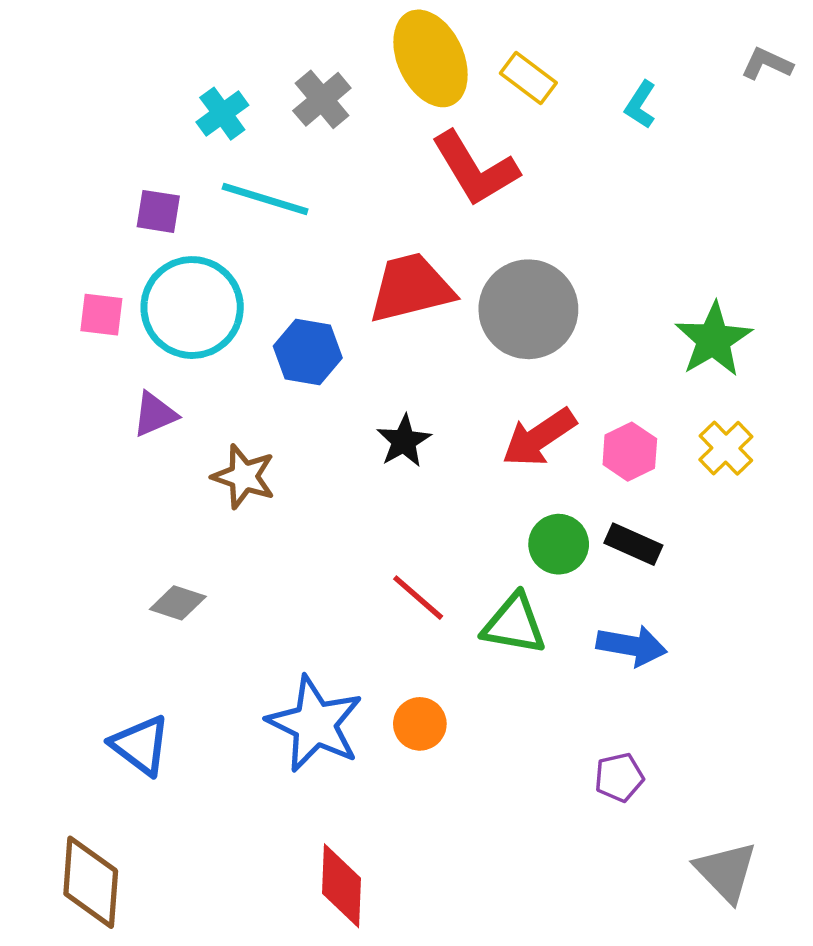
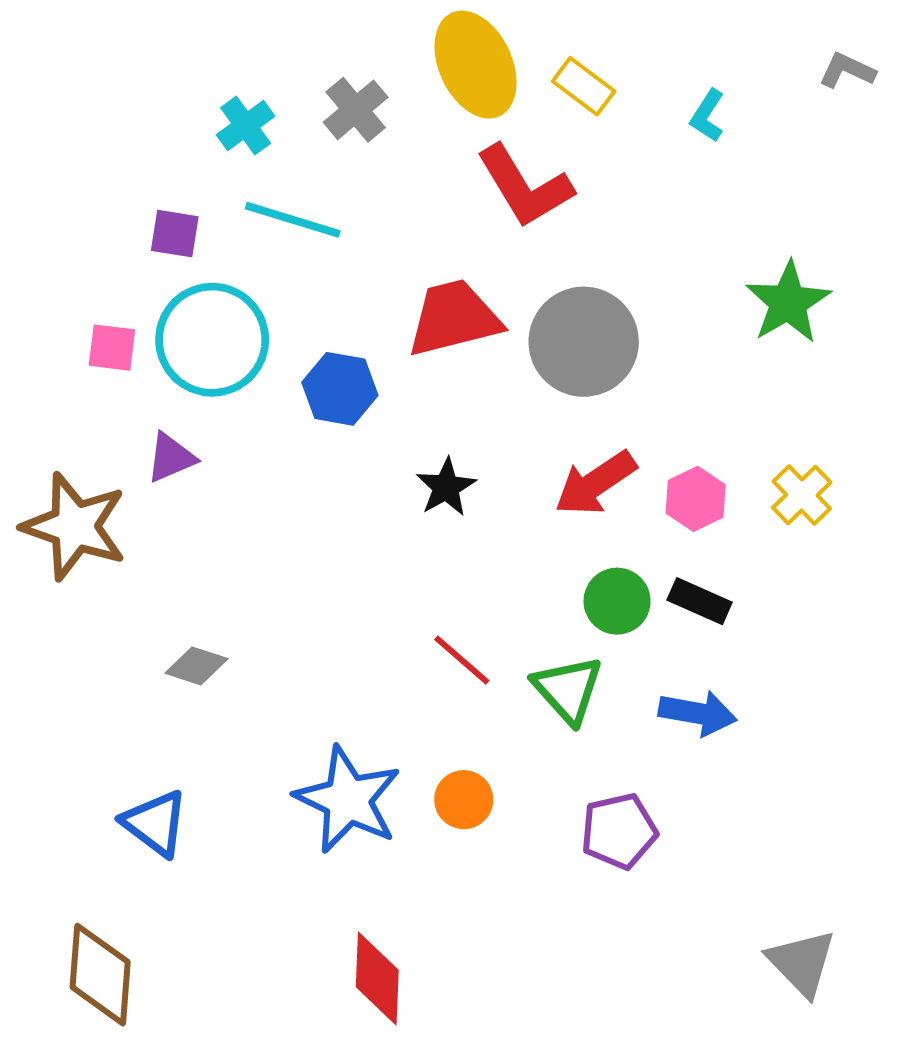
green star: (713, 340) -> (788, 302), moved
brown star: (244, 477) -> (75, 526), moved, size x1.5
green triangle: (514, 624) -> (568, 690), turned 38
purple pentagon: (619, 777) -> (619, 831), moved, size x1.4

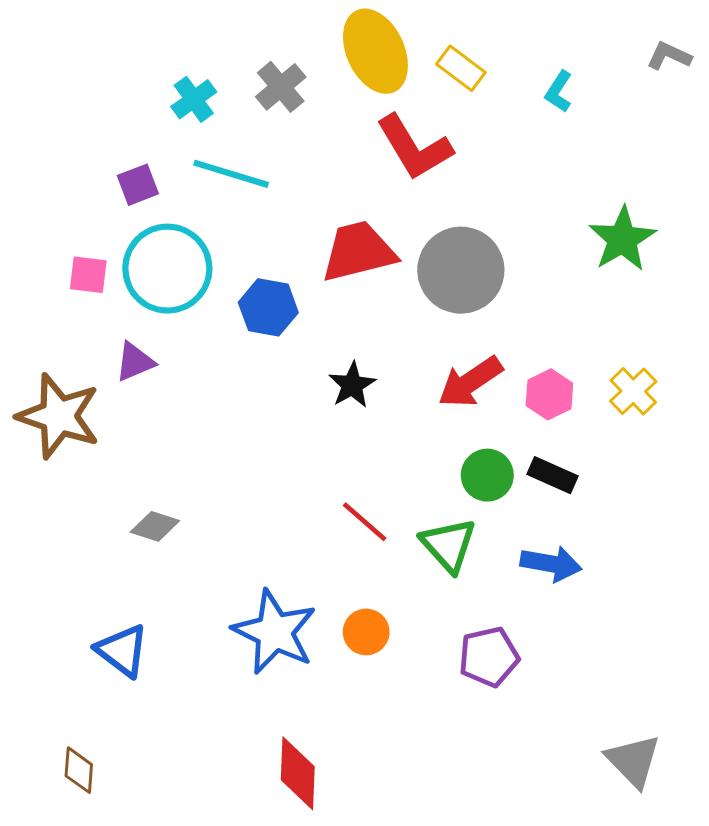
purple square: (175, 234) -> (138, 185), turned -30
brown diamond: (100, 975) -> (79, 770), size x0.6

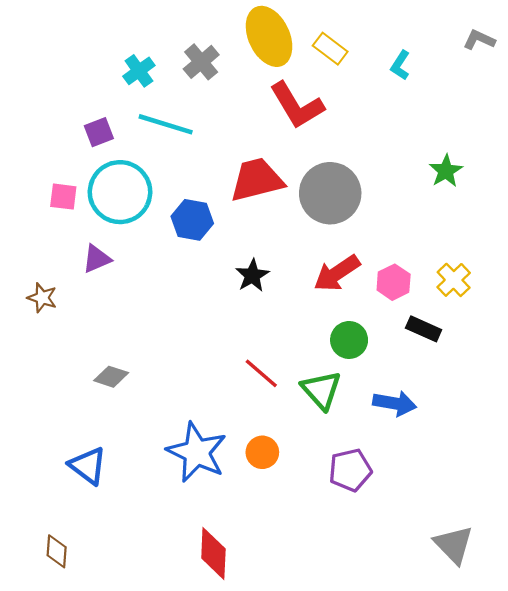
green star: (622, 239) -> (446, 171), size x0.7
brown star: (59, 416) -> (42, 298), size x0.5
black rectangle: (552, 475) -> (424, 329), moved

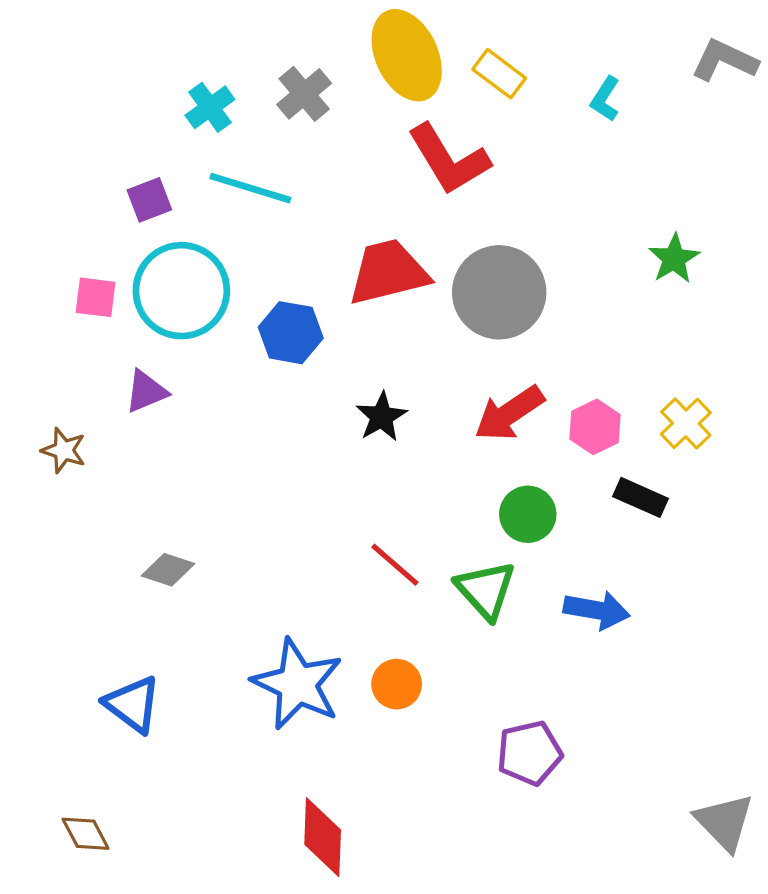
gray L-shape: (479, 40) -> (725, 60), size x1.4
purple pentagon: (350, 470) -> (529, 753), moved
gray triangle: (454, 545) -> (725, 822), moved
brown diamond: (57, 551) -> (86, 834), turned -32

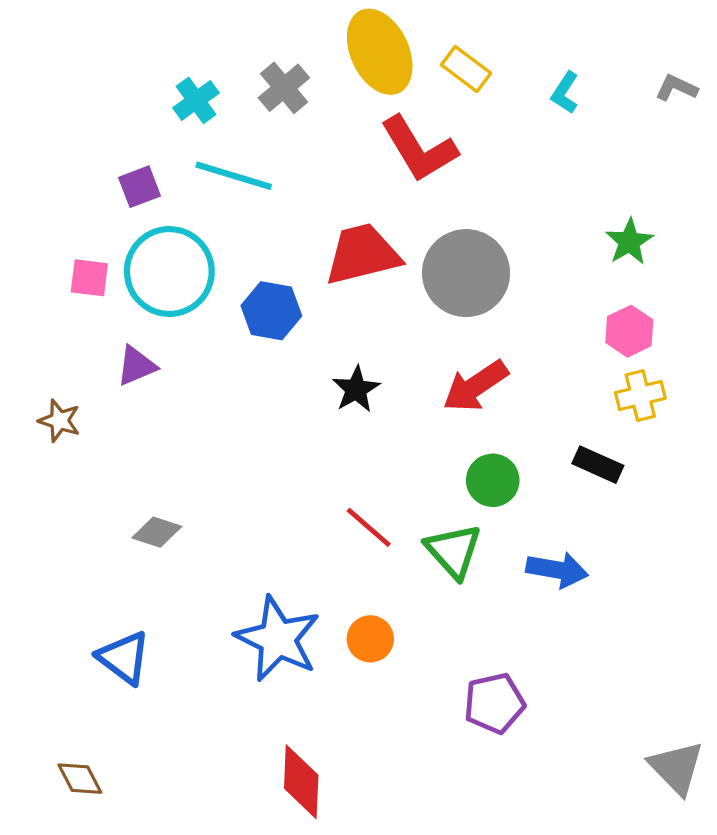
gray L-shape: (725, 60) -> (676, 88), moved, size x0.7
yellow cross: (686, 423) -> (640, 396), turned 30
pink hexagon: (595, 427) -> (629, 331), moved

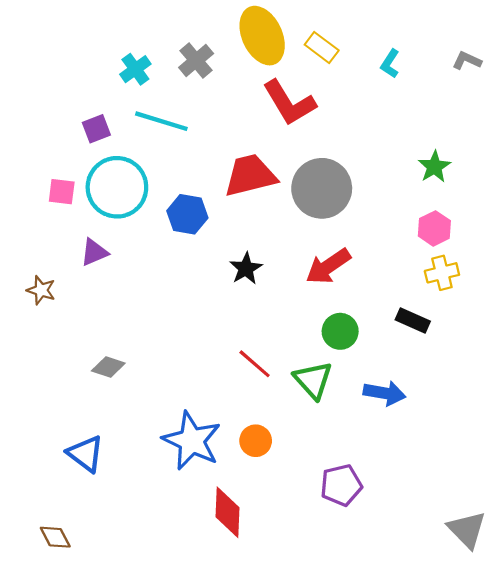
red diamond: (301, 782) -> (227, 512), moved

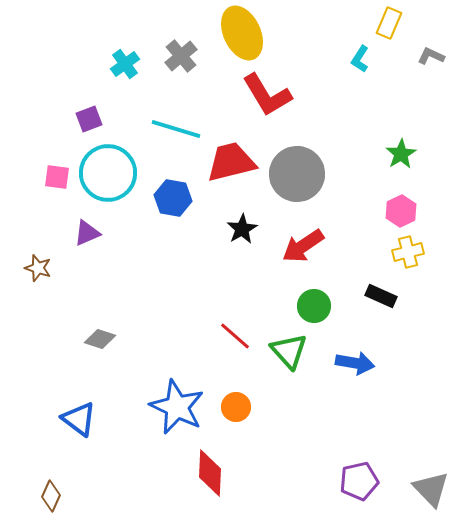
yellow rectangle: (322, 48) -> (389, 23), moved, turned 76
cyan line: (161, 121) -> (176, 129), moved
black star: (246, 269) -> (242, 229), moved
purple pentagon: (341, 485) -> (359, 481), moved
brown diamond: (55, 537) -> (51, 496), turned 52

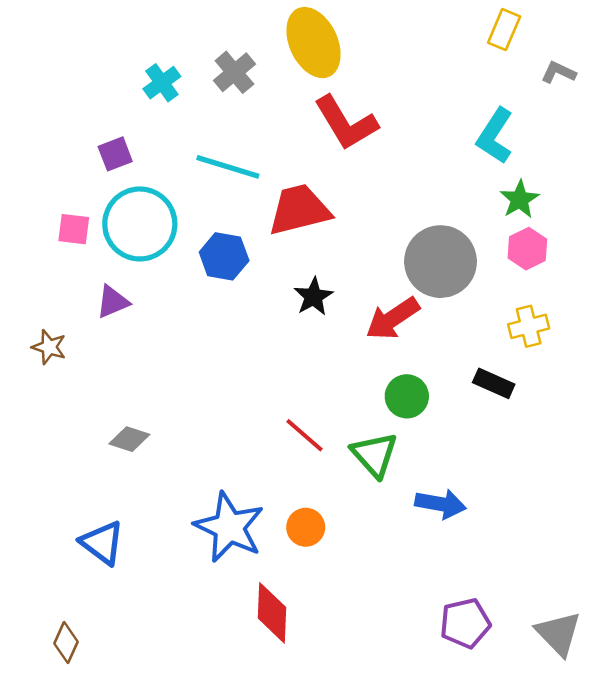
cyan L-shape: (360, 59) -> (495, 136), moved, size x1.6
gray circle: (297, 174) -> (441, 262), moved
pink hexagon: (401, 211) -> (527, 249), moved
blue arrow: (355, 363) -> (441, 504), moved

